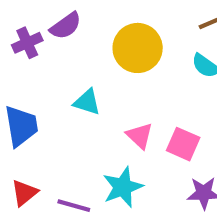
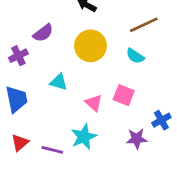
purple cross: (27, 43) -> (18, 56), moved
pink square: (183, 144) -> (124, 95), moved

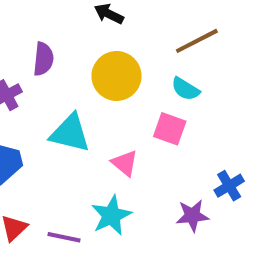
purple semicircle: (43, 33) -> (43, 59), turned -45
cyan triangle: (59, 82) -> (70, 133), size x1.5
pink square: (124, 95) -> (170, 129), moved

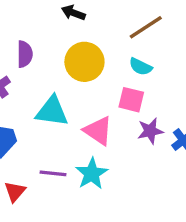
pink triangle: (125, 163) -> (98, 131), size x1.4
purple star: (192, 216) -> (150, 131), moved
purple line: (64, 237) -> (53, 173), moved

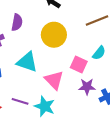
cyan semicircle: (141, 67) -> (99, 53), moved, turned -88
cyan star: (92, 174) -> (45, 106), turned -30

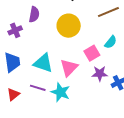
cyan triangle: (27, 62) -> (43, 63), moved
pink square: (79, 65) -> (92, 53), turned 35
pink triangle: (54, 80) -> (69, 68), turned 30

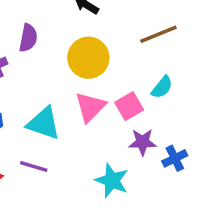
pink triangle: (69, 68) -> (90, 107), moved
cyan star: (60, 92) -> (112, 180), moved

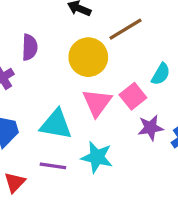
brown line: (158, 34) -> (126, 29), moved
cyan star: (112, 180) -> (97, 157), moved

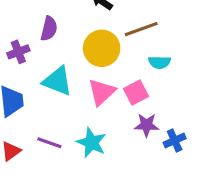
cyan semicircle: (161, 74) -> (159, 62), moved, turned 50
cyan triangle: (56, 124) -> (57, 81), moved

